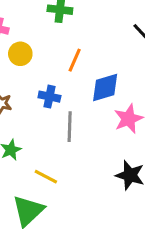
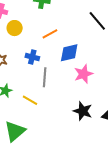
orange line: (75, 60) -> (50, 34), turned 35
yellow line: (46, 177) -> (30, 100), moved

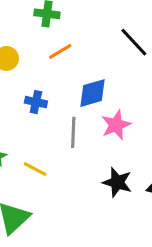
orange line: (50, 34) -> (60, 51), moved
gray line: (45, 77) -> (73, 132), moved

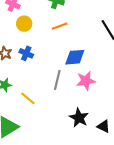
blue cross: (36, 102) -> (26, 53), moved

